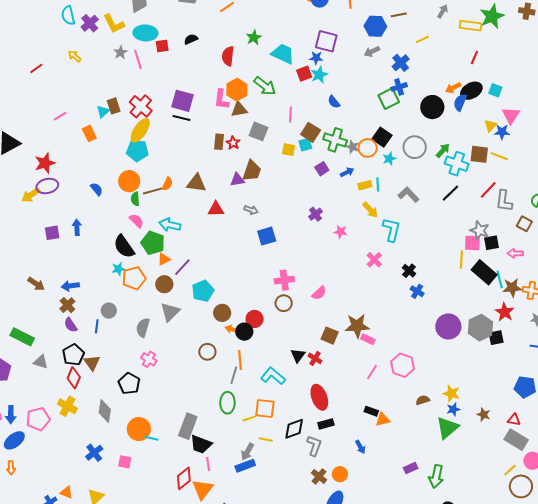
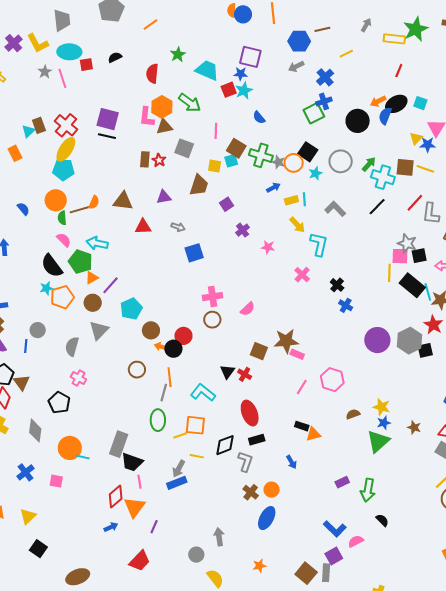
purple square: (322, 169) -> (227, 204), moved
brown trapezoid: (252, 171) -> (199, 185), moved

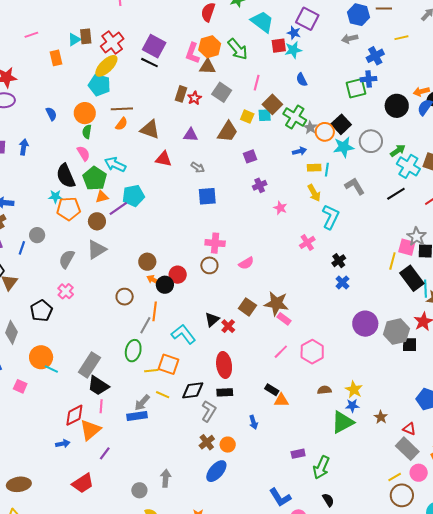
cyan star: (315, 173) -> (344, 147), size x1.5
brown line: (80, 209) -> (122, 109), moved
cyan pentagon: (131, 309) -> (133, 196), moved

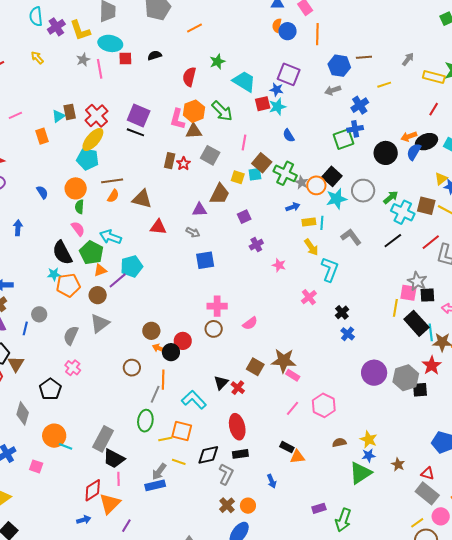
purple triangle: (191, 135) -> (199, 210), moved

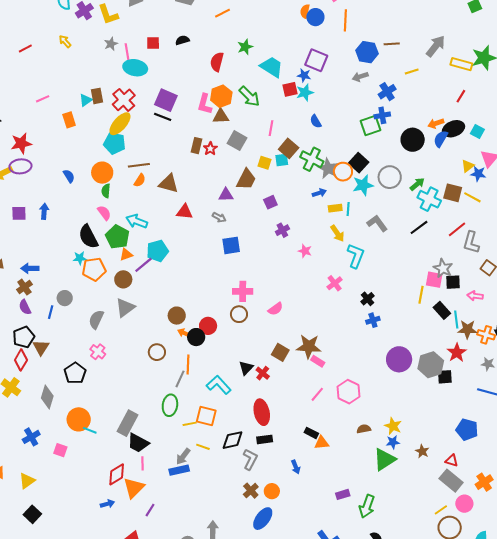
cyan ellipse: (110, 43) -> (135, 68), moved
gray arrow: (408, 59) -> (436, 46), size x1.6
gray star: (302, 182) -> (328, 168), size x1.5
black rectangle: (416, 323) -> (442, 310), size x0.7
blue cross: (348, 334) -> (373, 320), turned 32

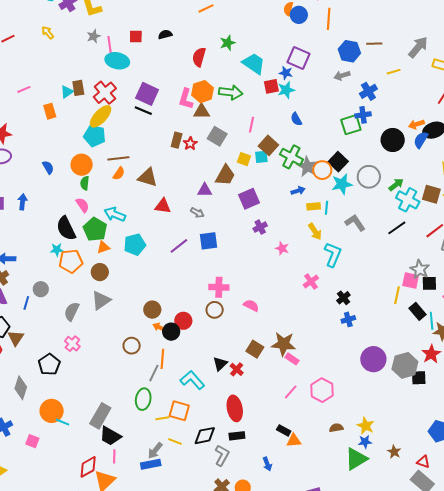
green arrow: (249, 96) -> (231, 92), turned -40
purple square: (270, 202) -> (249, 199), size x1.5
purple line: (143, 265) -> (179, 246), moved
pink semicircle: (275, 309) -> (251, 306), turned -119

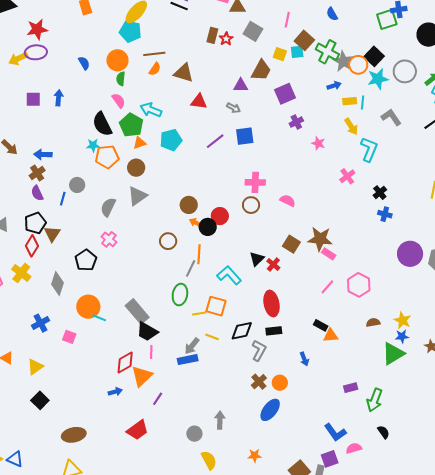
blue cross: (348, 319) -> (385, 214), turned 32
gray rectangle: (100, 416) -> (137, 311), turned -70

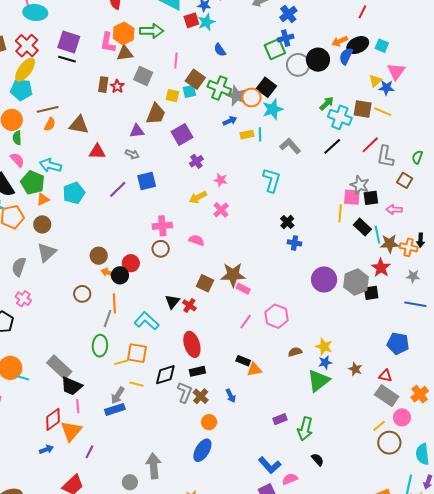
gray circle: (405, 71) -> (298, 65), moved
yellow arrow: (351, 126) -> (198, 197), moved, turned 102
pink cross: (347, 176) -> (221, 210), moved
brown cross: (259, 382) -> (201, 396), moved
gray arrow: (220, 420) -> (154, 466), size x1.4

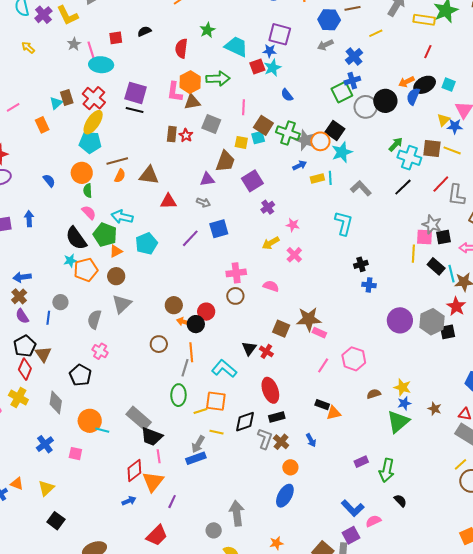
black cross: (287, 222) -> (361, 264), turned 32

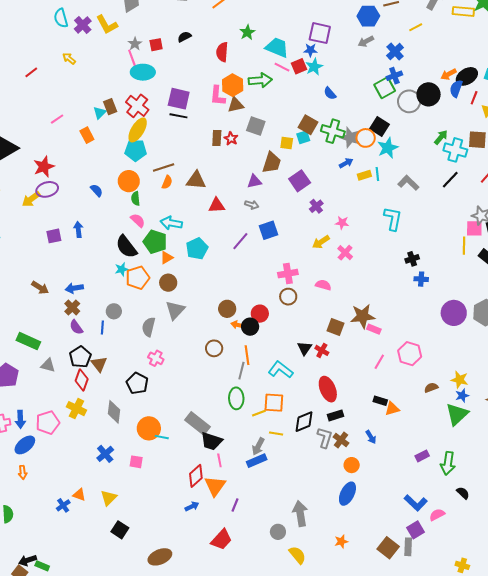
gray star: (74, 44) -> (135, 44), moved
red line: (428, 52) -> (474, 98), moved
pink line: (244, 107) -> (282, 67), moved, turned -63

